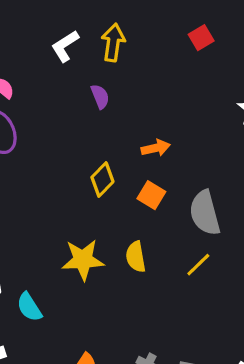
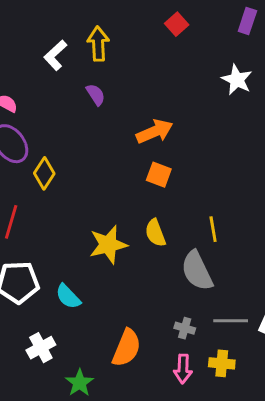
orange arrow: (156, 148) -> (155, 131), size x1.4
yellow diamond: (102, 179) -> (44, 173), moved
gray semicircle: (205, 213) -> (197, 271), moved
yellow line: (198, 265) -> (213, 229), turned -45

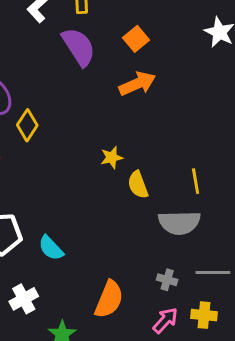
purple semicircle: (96, 95) -> (79, 47), size x1.8
orange square: (159, 175) -> (136, 39), moved, turned 30
yellow star: (108, 245) -> (112, 157), moved, size x0.6
gray semicircle: (197, 271) -> (179, 223), turned -66
pink arrow: (183, 369) -> (165, 320), turned -140

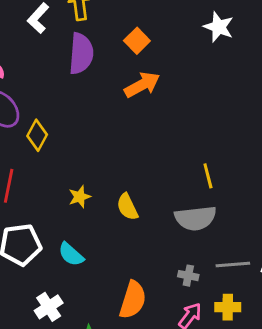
purple semicircle: (79, 47) -> (81, 54), turned 42
yellow star: (112, 157) -> (80, 197), moved
yellow semicircle: (138, 185) -> (127, 207), moved

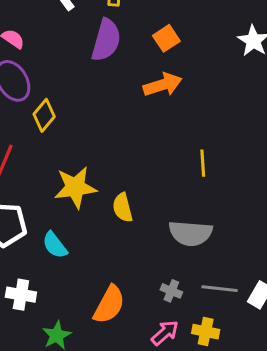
yellow line: (208, 176) -> (203, 163), moved
yellow star: (80, 197) -> (75, 187), size x1.8
white cross: (49, 307) -> (21, 295), turned 32

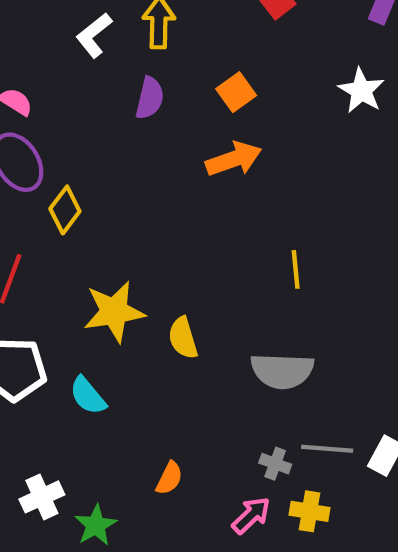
purple semicircle: (106, 40) -> (150, 98), size x0.7
gray cross: (171, 291) -> (275, 464), moved
white cross: (21, 295) -> (42, 497), moved, turned -32
orange semicircle: (109, 305) -> (169, 478), size x0.6

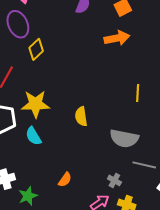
yellow star: (114, 312) -> (36, 104), moved
gray line: (327, 449) -> (144, 165), moved

